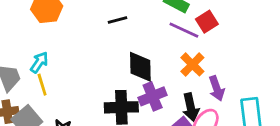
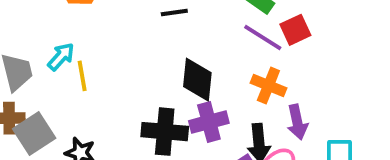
orange cross: (192, 64) -> (268, 85), turned -30
yellow line: (42, 85) -> (82, 76), moved

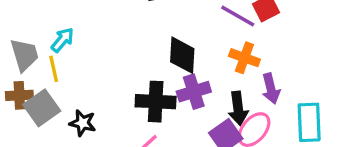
yellow line: (82, 76) -> (54, 69), moved

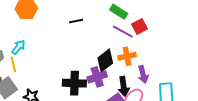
black diamond: (182, 55) -> (105, 60), moved, turned 50
orange cross: (244, 58) -> (127, 56), turned -30

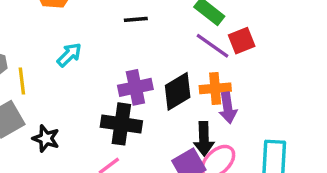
cyan arrow: (18, 47) -> (69, 55), moved
purple arrow: (143, 74) -> (228, 108), moved
purple cross: (97, 77) -> (135, 87), moved

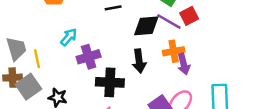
purple cross: (135, 87) -> (89, 57), moved
black diamond: (178, 91) -> (146, 26), moved, turned 32
black arrow: (204, 139) -> (139, 61), moved

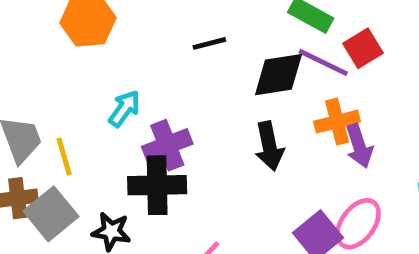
black cross: (110, 82) -> (157, 185), moved

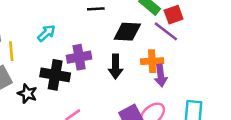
red square: (363, 48) -> (174, 15), moved
purple line: (323, 62) -> (166, 31), moved
purple cross: (167, 145) -> (79, 57), moved

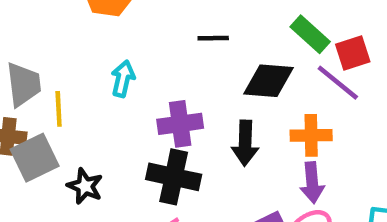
cyan arrow: (46, 33) -> (123, 79), turned -36
black cross: (55, 75) -> (174, 177), moved
purple arrow: (161, 76) -> (312, 183), moved

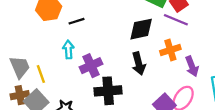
black line: (213, 38) -> (77, 21), moved
purple cross: (180, 124) -> (91, 66), moved
purple arrow: (312, 183) -> (192, 66), moved

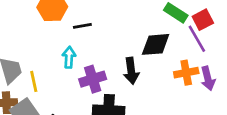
purple line: (176, 20) -> (197, 39), turned 30
black arrow: (139, 63) -> (131, 71), moved
purple arrow: (192, 66) -> (208, 78), moved

